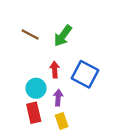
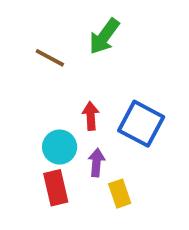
green arrow: (63, 36) -> (104, 36), moved
yellow rectangle: (62, 121) -> (120, 194), moved

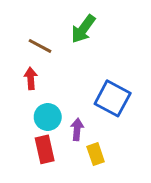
red arrow: (91, 116) -> (31, 78), moved

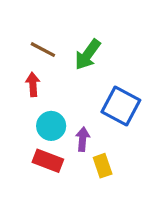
green arrow: (83, 29) -> (88, 55), moved
red rectangle: (45, 149) -> (48, 161), turned -56

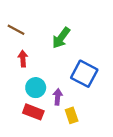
brown line: (43, 50) -> (16, 30), moved

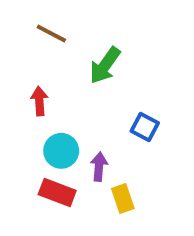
brown line: (16, 30) -> (51, 34), moved
blue square: (84, 74) -> (145, 127), size x0.6

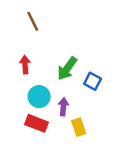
brown line: (51, 34) -> (33, 21), turned 36
green arrow: (105, 65) -> (67, 68), moved

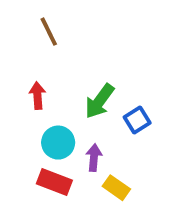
blue square: (93, 81) -> (137, 120), turned 30
yellow rectangle: (79, 127) -> (116, 188), turned -36

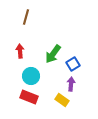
brown line: (49, 32) -> (26, 17), turned 42
purple arrow: (94, 158) -> (71, 84), moved

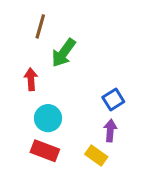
green arrow: (53, 54) -> (64, 53), moved

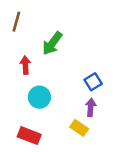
brown line: (40, 26) -> (16, 22), moved
red rectangle: (45, 151) -> (29, 136), moved

